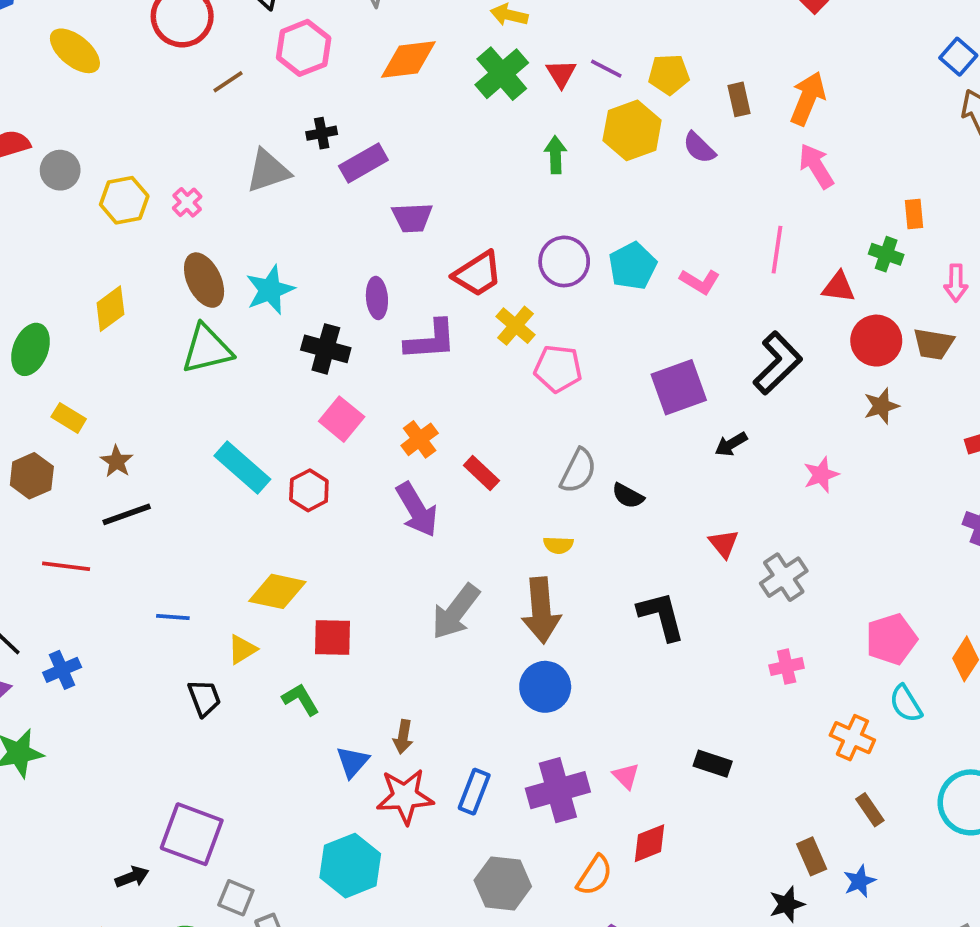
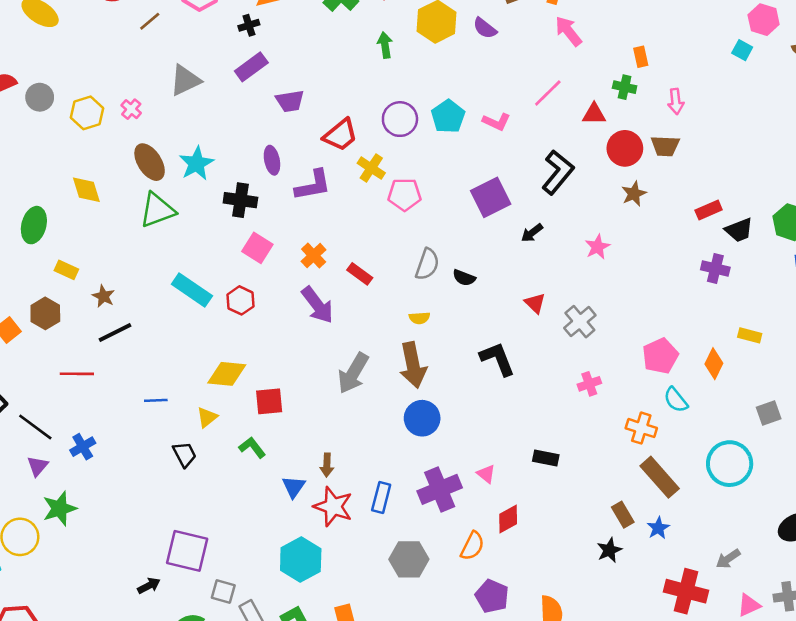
black cross: (322, 133) -> (249, 25), moved
pink line: (777, 250) -> (548, 93), turned 44
yellow diamond: (110, 309) -> (86, 190), turned -64
red star: (405, 796) -> (333, 507), turned 30
brown rectangle: (870, 810) -> (660, 477), size x1.8

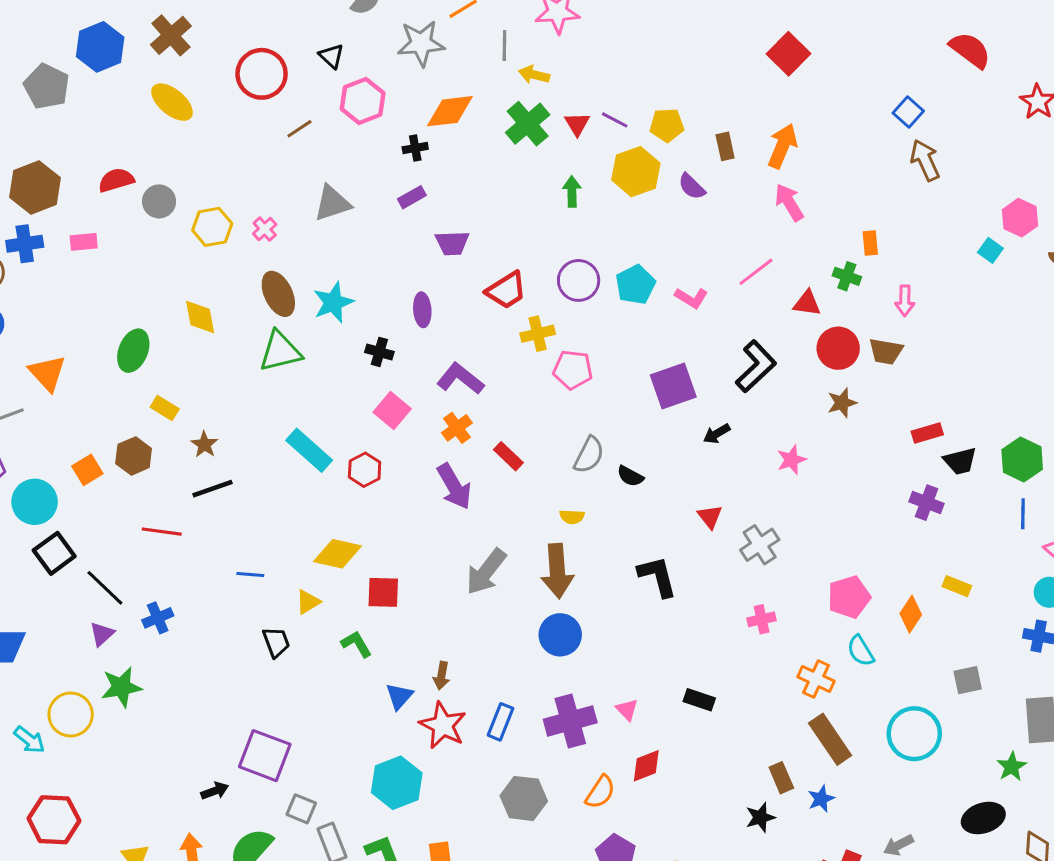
purple rectangle: (251, 67) -> (412, 197), size x0.7
yellow cross: (371, 168) -> (538, 334), turned 36
purple L-shape: (313, 185) -> (460, 379), moved, turned -138
black cross: (240, 200) -> (379, 352), size x0.7

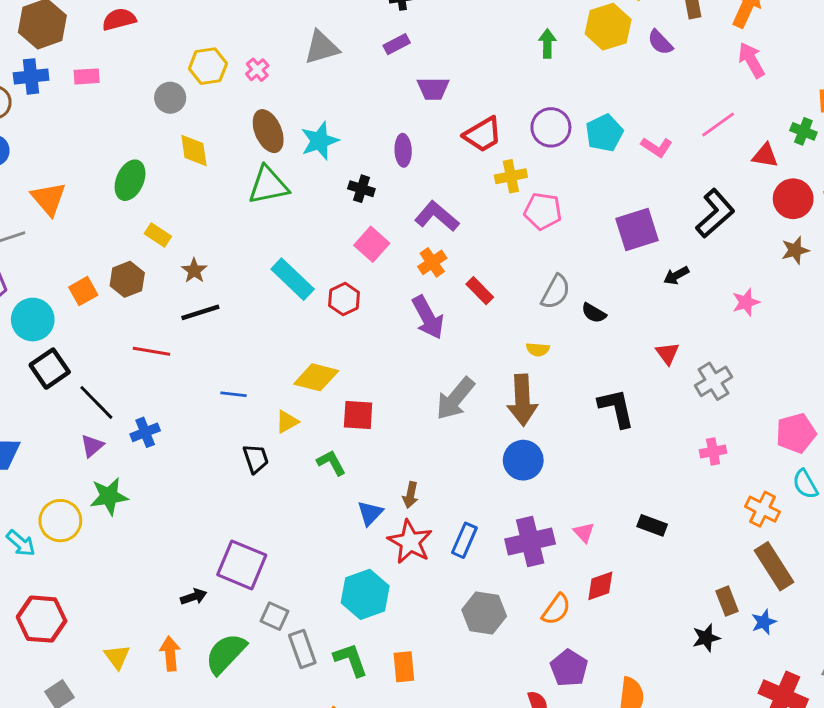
gray circle: (159, 201) -> (170, 98), moved

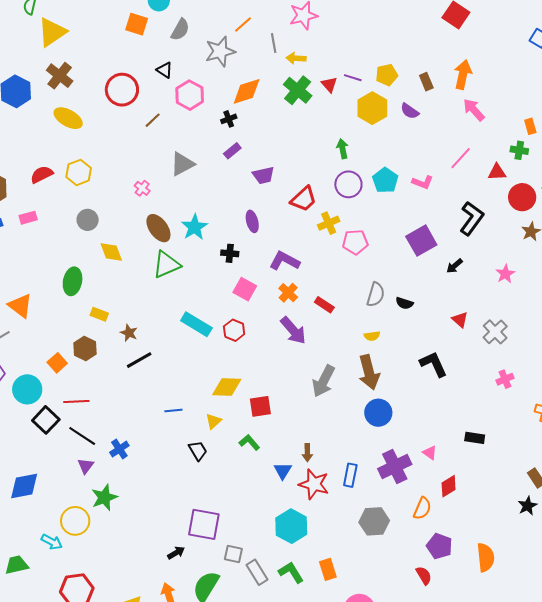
green arrow: (547, 44) -> (343, 149), moved
yellow hexagon: (208, 66) -> (79, 172), moved
red line: (151, 351) -> (76, 401), moved

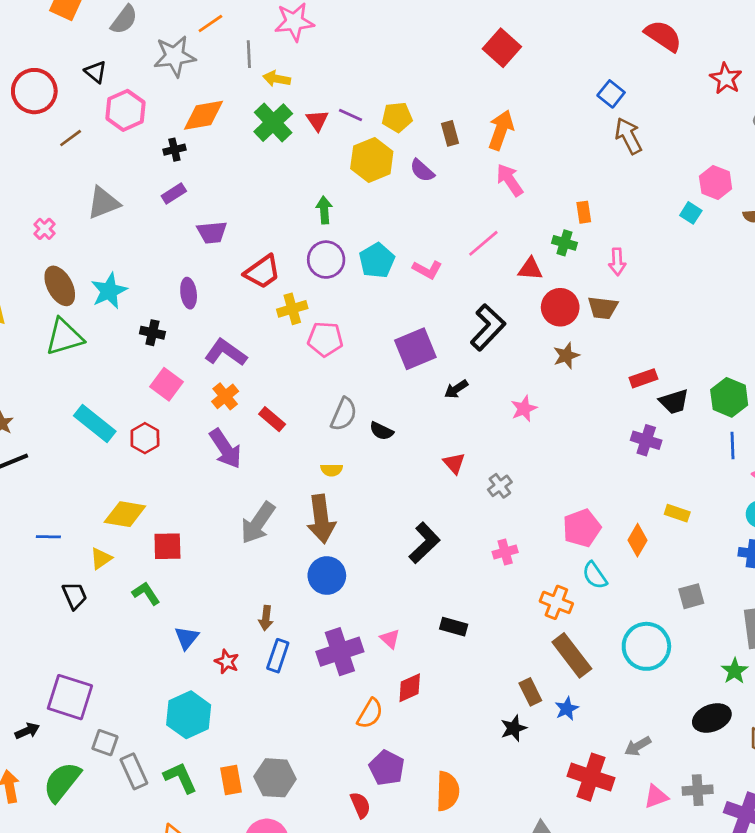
gray cross: (495, 332) -> (500, 486), size x0.7
black L-shape: (433, 364) -> (424, 543), moved, turned 64
brown arrow: (307, 453) -> (266, 618), moved
red star: (314, 484) -> (227, 662), size x0.6
gray hexagon: (374, 521) -> (275, 778), moved

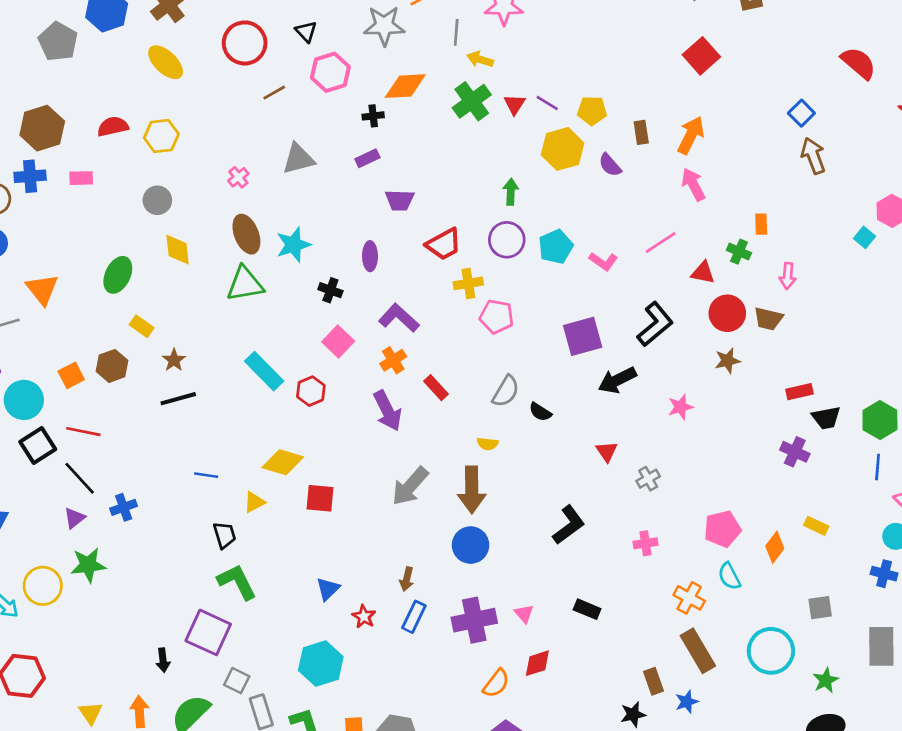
black arrow: (456, 389) -> (617, 380), size x1.6
green L-shape: (146, 593) -> (237, 582), moved, size x1.5
green star: (735, 671) -> (826, 680), moved
black arrow: (27, 731) -> (163, 660), turned 100

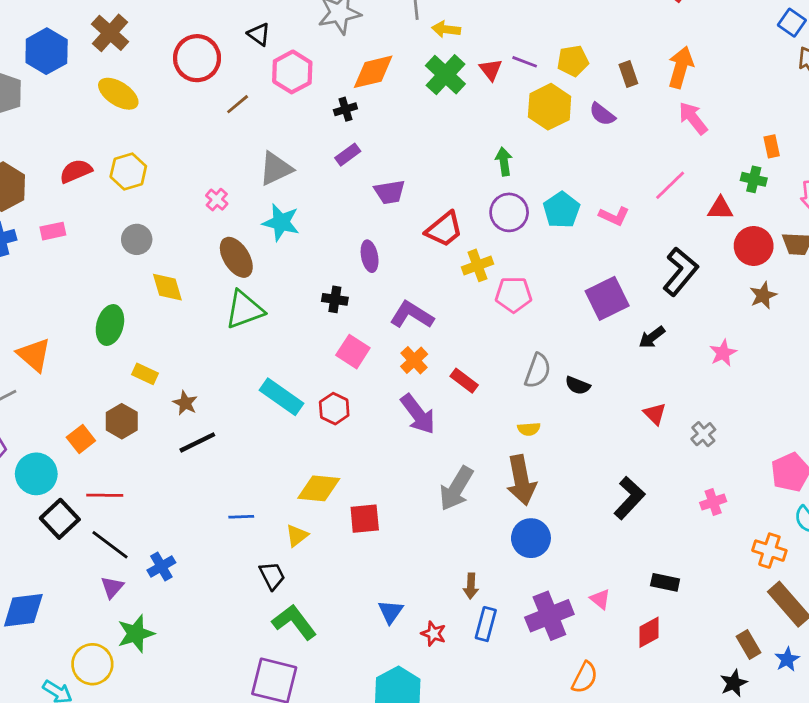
cyan star: (293, 245) -> (281, 222), moved, turned -30
black arrow: (617, 380) -> (652, 337), size x0.7
red diamond: (537, 663) -> (649, 632), moved

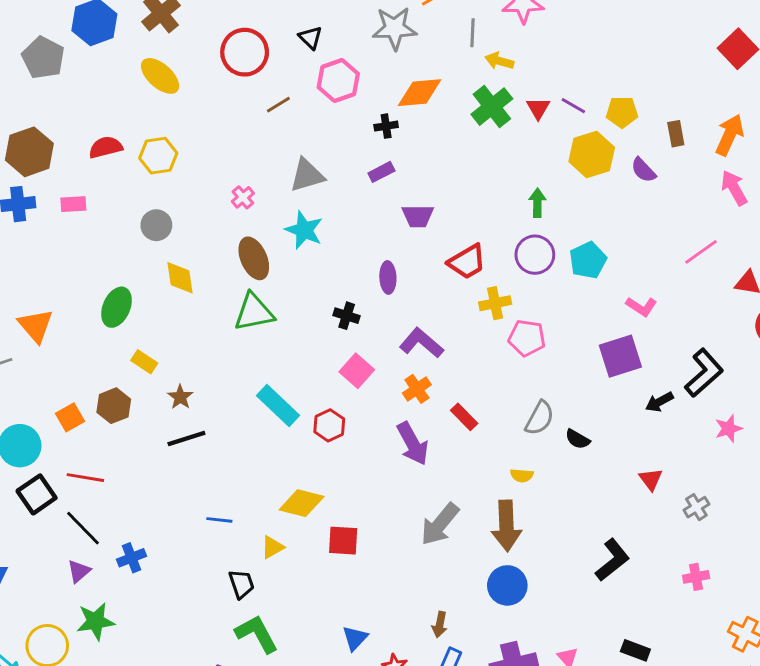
pink L-shape: (614, 216) -> (641, 307), moved
black L-shape: (680, 272) -> (704, 373), moved

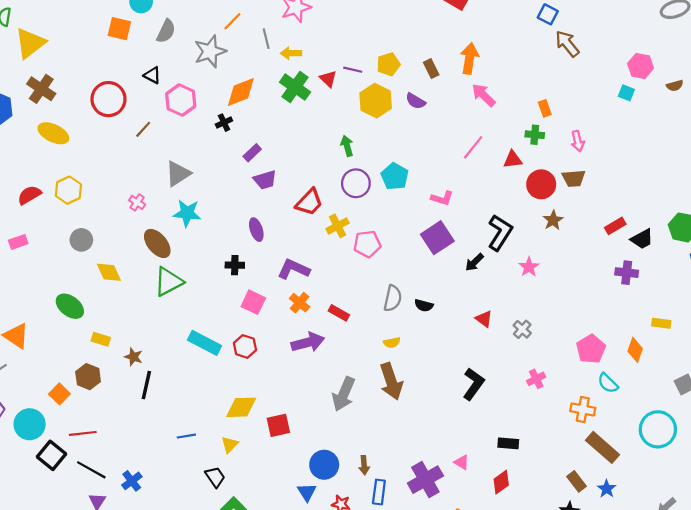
purple rectangle: (381, 172) -> (252, 153), moved
green ellipse: (116, 307) -> (70, 306), turned -60
black line: (186, 439) -> (146, 385), turned -44
purple arrow: (413, 444) -> (308, 342), turned -60
blue circle: (507, 585) -> (324, 465), moved

